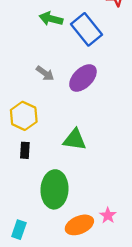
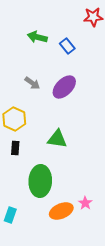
blue rectangle: (87, 29) -> (67, 46), size x0.6

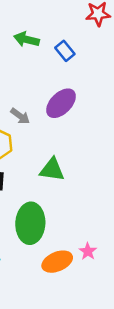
gray arrow: (32, 83) -> (20, 116), moved

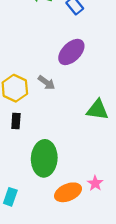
gray arrow: (20, 116) -> (46, 83), moved
green triangle: (52, 170) -> (97, 110), moved

